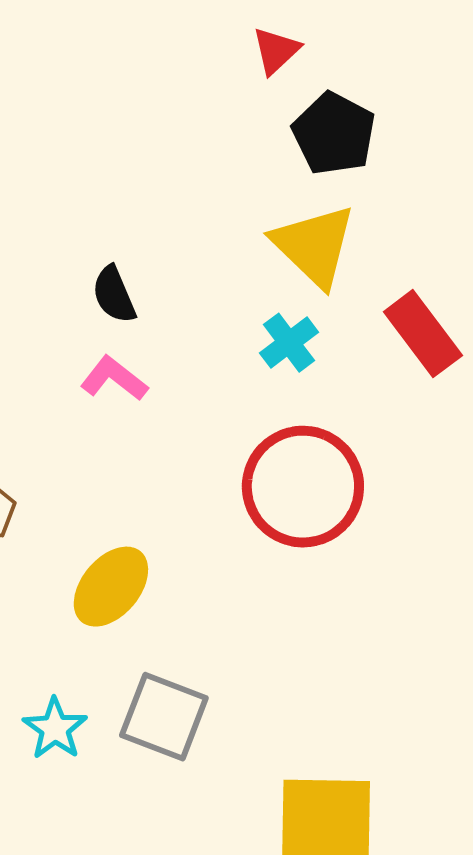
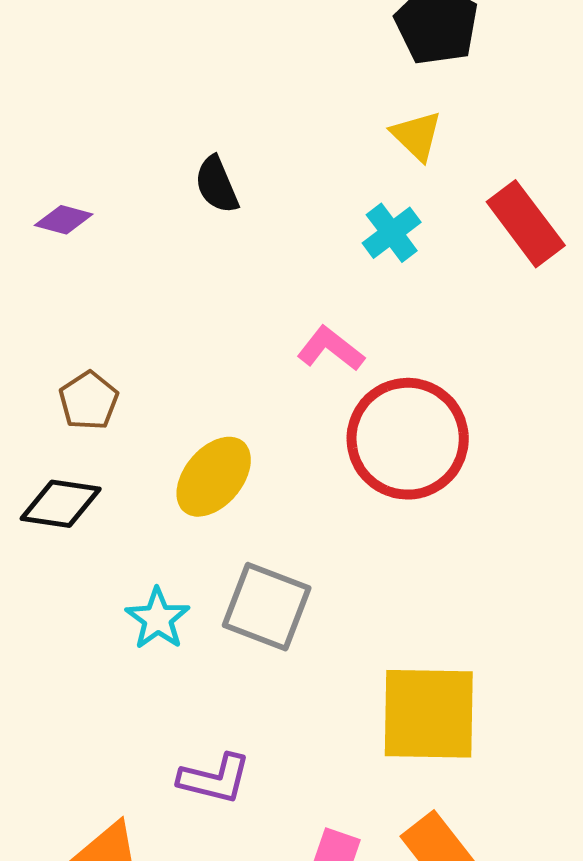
yellow triangle: (314, 246) -> (417, 136), size x0.6
pink L-shape: (114, 379) -> (331, 349), moved
red circle: (303, 487) -> (408, 439), moved

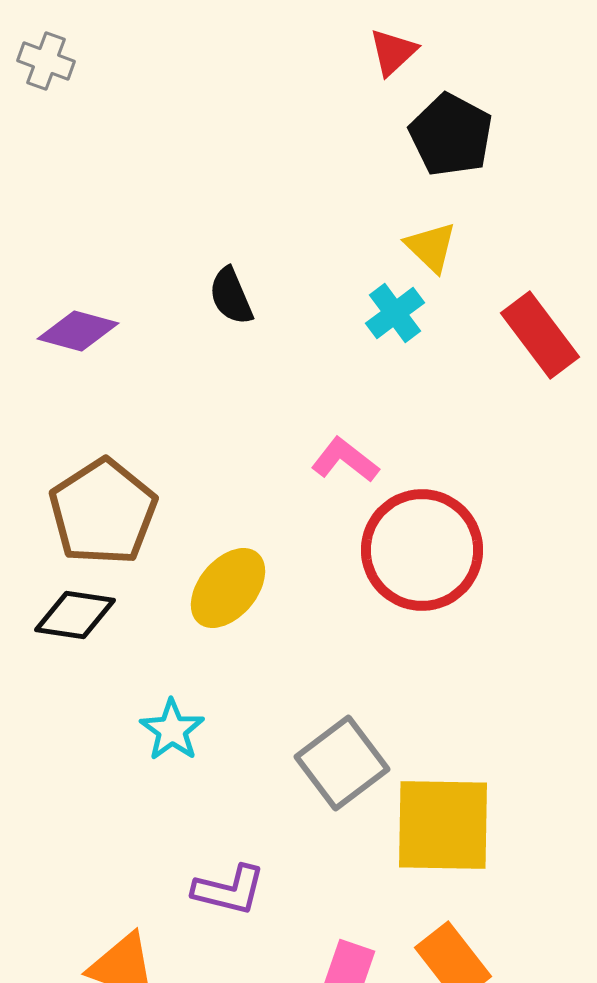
purple diamond: (64, 220) -> (78, 331), size x1.4
cyan cross: (392, 233) -> (395, 313), moved
brown pentagon: (89, 401) -> (103, 512), size x1.8
gray square: (267, 607) -> (342, 763), moved, turned 32

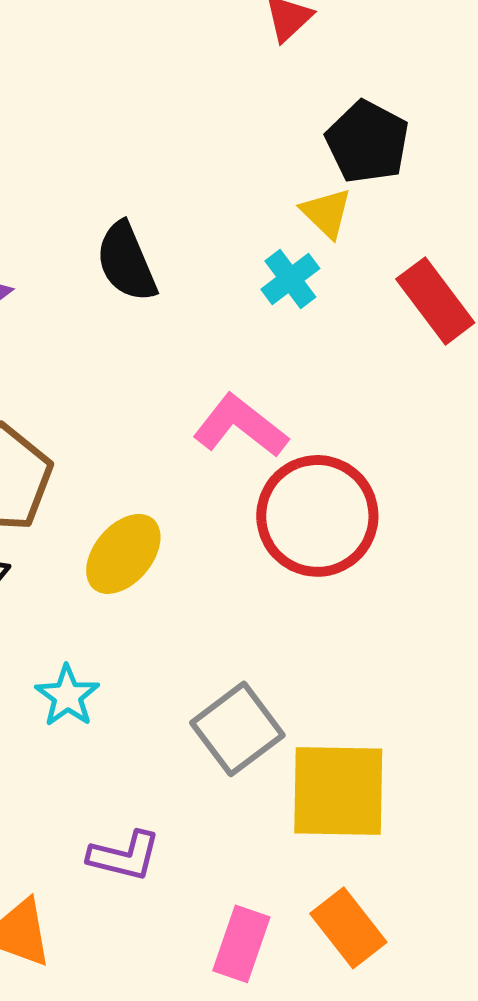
black pentagon: (451, 135) -> (367, 142), moved
black semicircle: (231, 296) -> (126, 262), size x1.4
pink L-shape: (345, 460) -> (240, 426), size x1.4

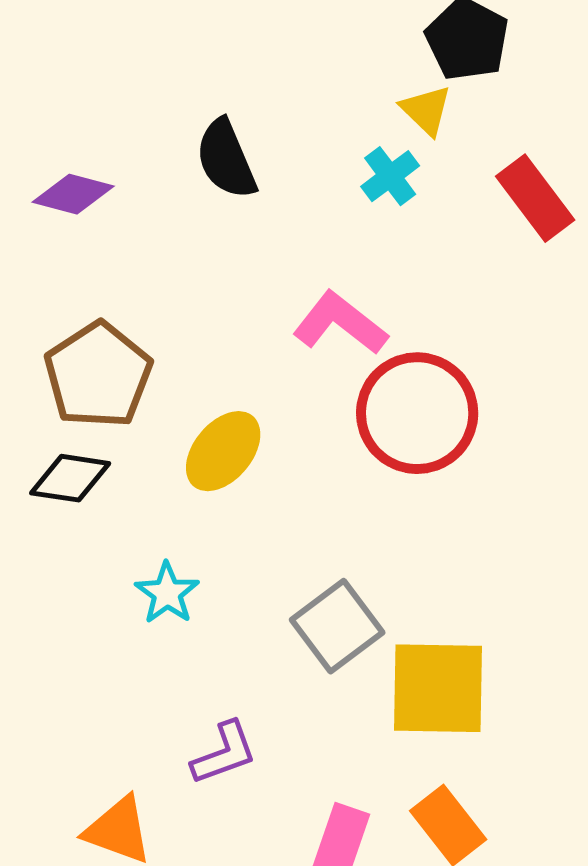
purple L-shape: (124, 856) -> (224, 753), turned -34

